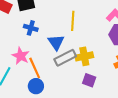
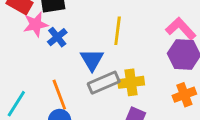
blue cross: (31, 28) -> (57, 37), turned 32
pink star: (21, 56) -> (36, 24), moved, turned 30

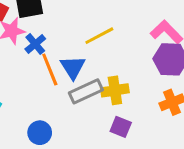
yellow line: (118, 31) -> (99, 36), turned 56
orange line: (59, 95) -> (50, 70), moved

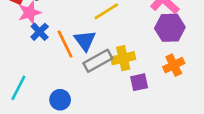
blue cross: (35, 44) -> (40, 32), moved
purple square: (121, 127) -> (139, 82), moved, turned -30

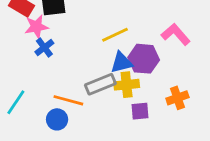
purple hexagon: (170, 28) -> (144, 59), moved
blue triangle: (85, 41) -> (121, 62), moved, turned 45
orange line: (65, 44) -> (68, 100), moved, turned -56

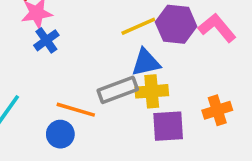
purple hexagon: (144, 59) -> (176, 24), moved
purple square: (140, 111) -> (168, 126), size x1.4

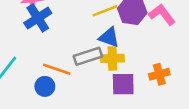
blue cross: (46, 40) -> (38, 18), size x1.5
blue triangle: (146, 62) -> (109, 37), turned 30

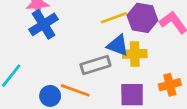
yellow cross: (112, 58) -> (135, 54), moved
orange line: (57, 69) -> (75, 90), moved

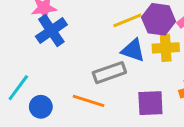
yellow cross: (135, 54) -> (166, 48), moved
blue circle: (50, 96) -> (41, 107), moved

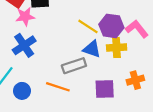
yellow line: (127, 20) -> (88, 26), turned 55
blue cross: (51, 31) -> (24, 45), moved

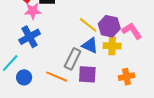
gray rectangle: (74, 66) -> (73, 59), turned -50
purple square: (105, 89) -> (87, 74), moved

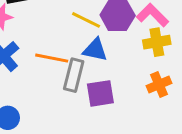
yellow cross: (112, 46) -> (157, 42), moved
orange line: (57, 77) -> (52, 58), moved

